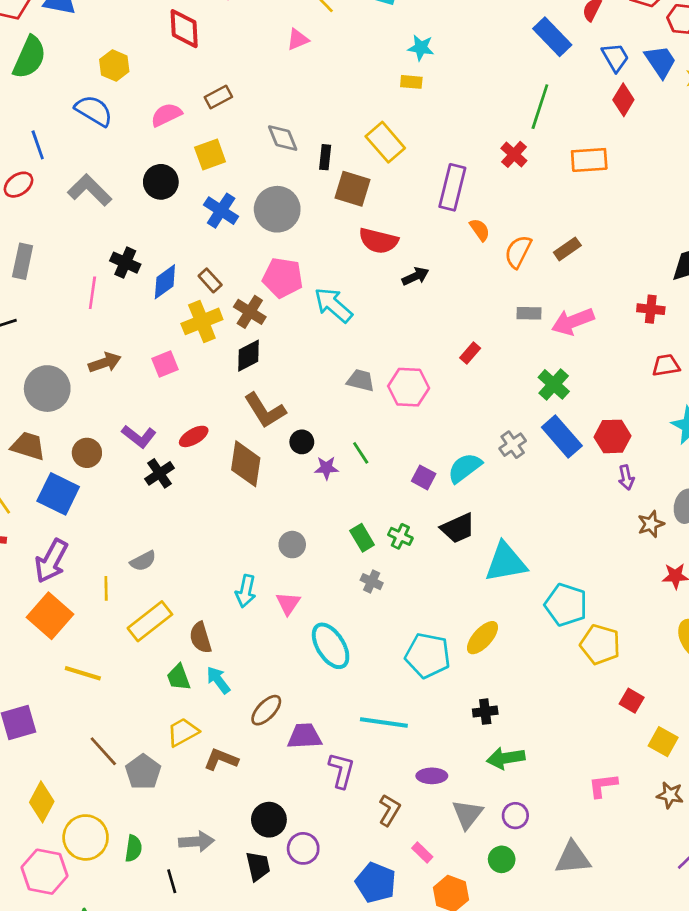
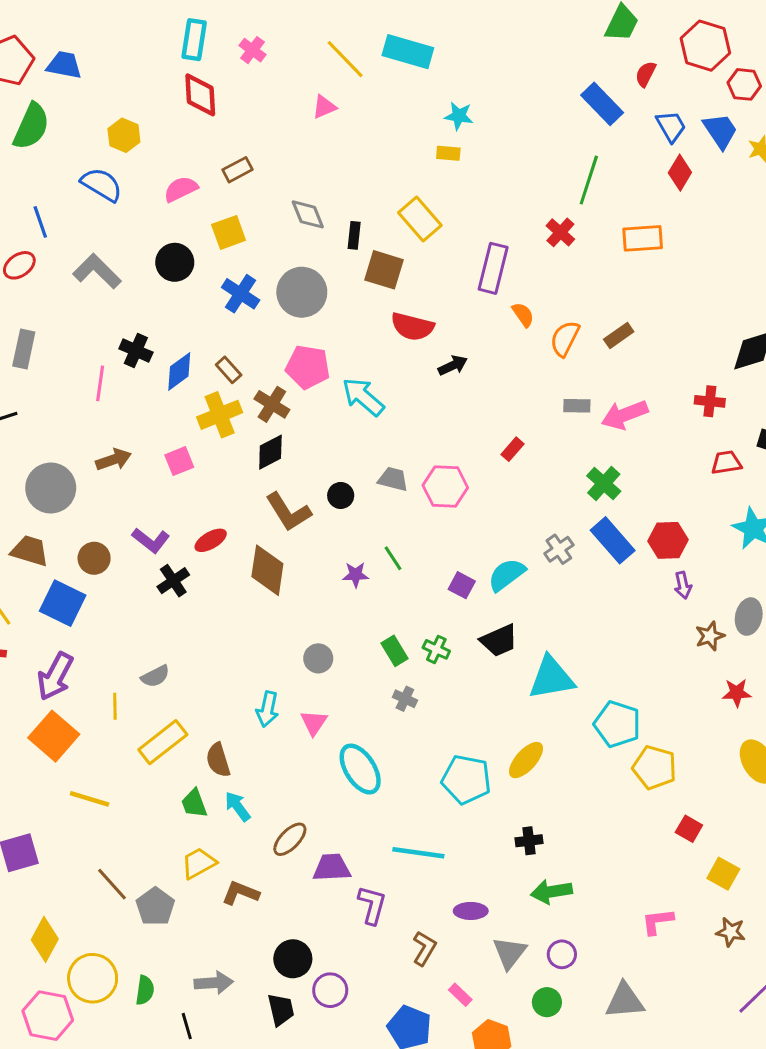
black circle: (302, 442) -> (341, 495), moved

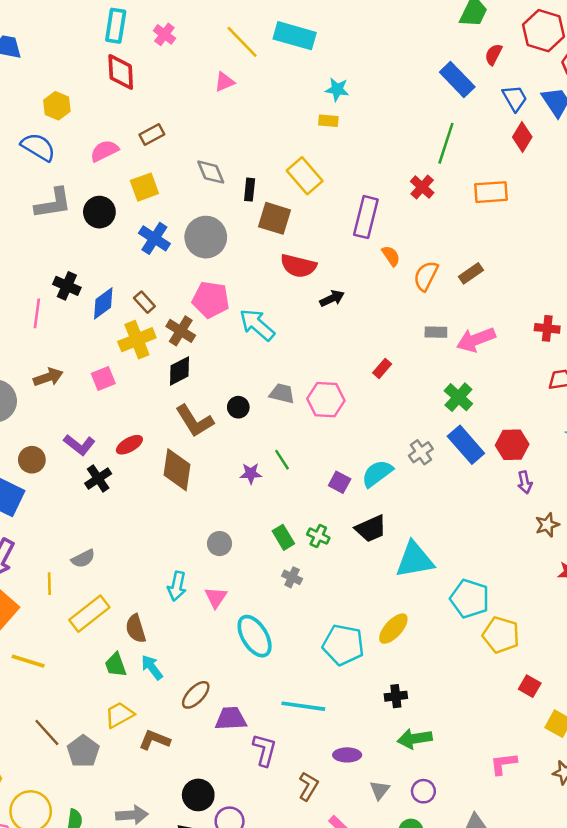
gray L-shape: (97, 271) -> (53, 203), moved, turned 126
gray triangle: (510, 953) -> (380, 790), size x0.7

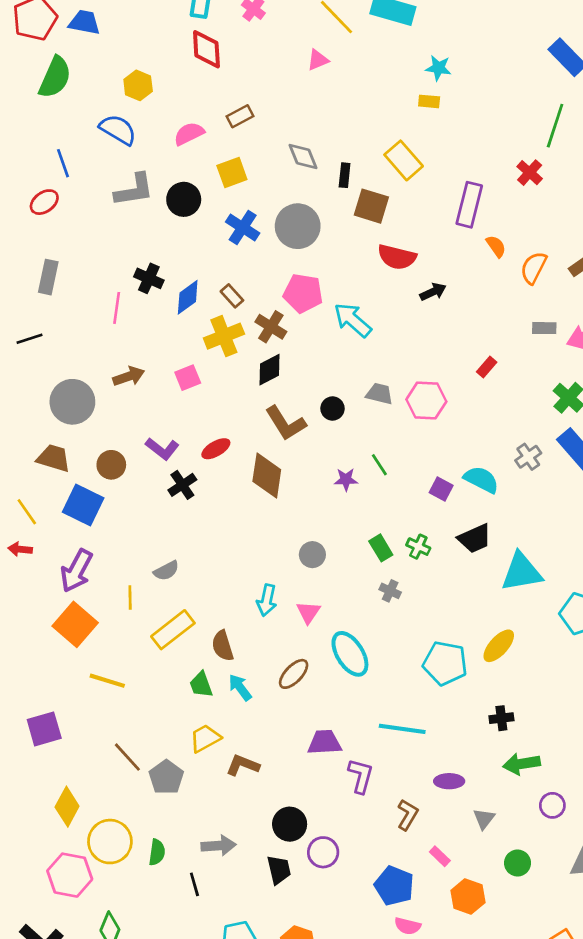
cyan semicircle: (377, 473) -> (481, 480), turned 64
brown ellipse: (196, 695) -> (294, 674), moved
purple circle: (423, 791) -> (552, 805), moved

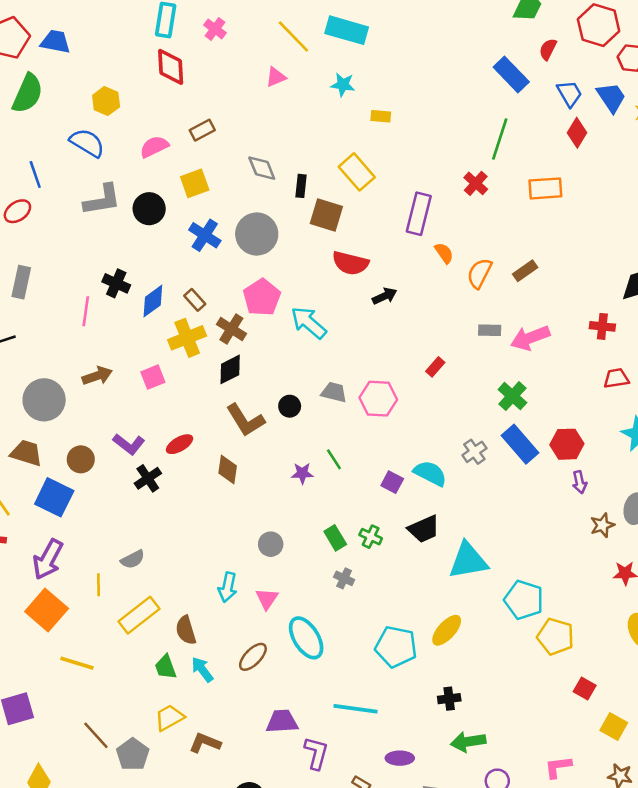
cyan star: (438, 68) -> (343, 85), moved
pink pentagon: (303, 293) -> (262, 297), turned 30
brown diamond: (267, 476) -> (228, 469), size x0.7

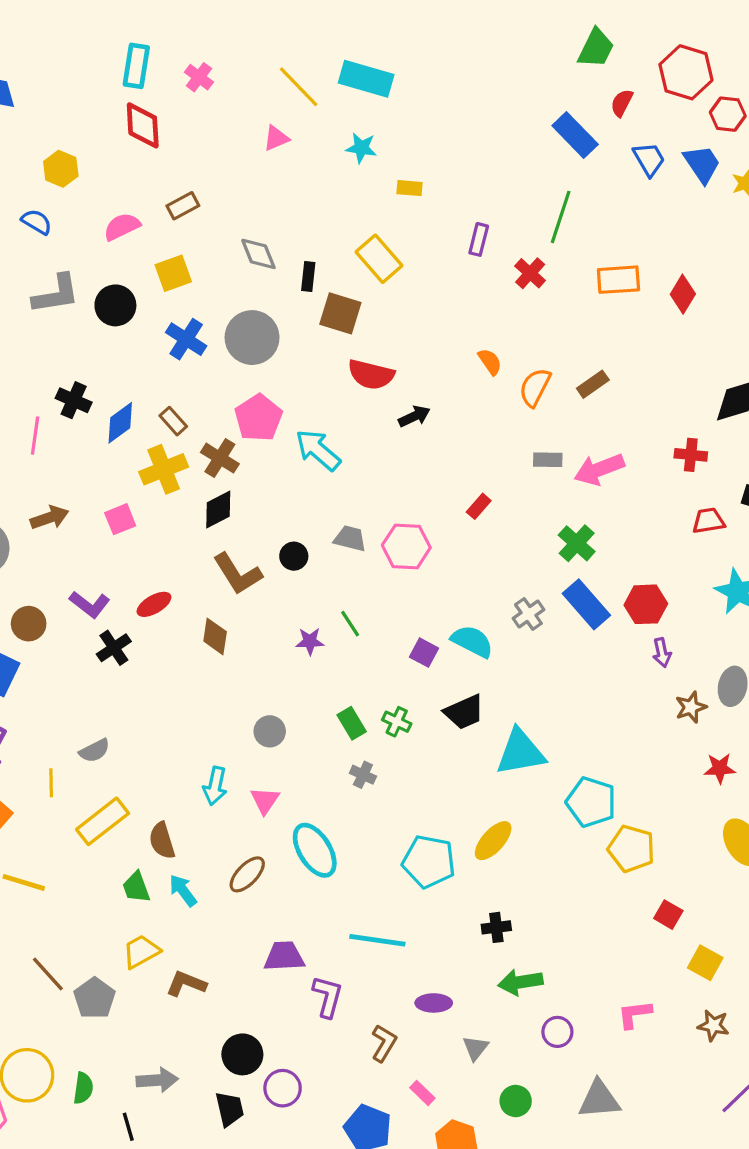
red diamond: (577, 133) -> (683, 294), moved
blue semicircle: (87, 143) -> (37, 222), size x0.7
purple rectangle: (419, 214) -> (479, 239), moved, size x0.6

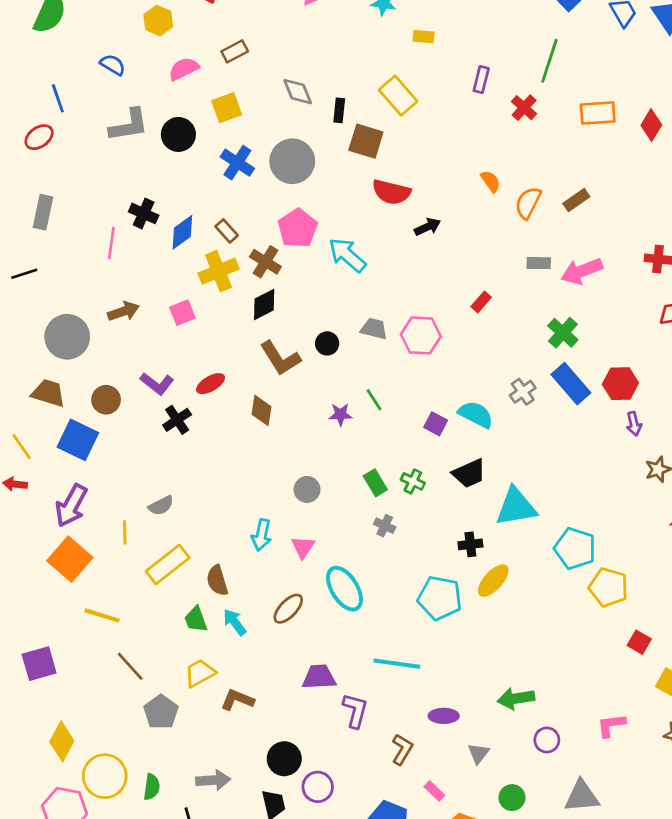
yellow hexagon: (61, 169) -> (158, 21), moved
black cross: (496, 927) -> (470, 544), moved
brown line: (48, 974) -> (130, 666), moved

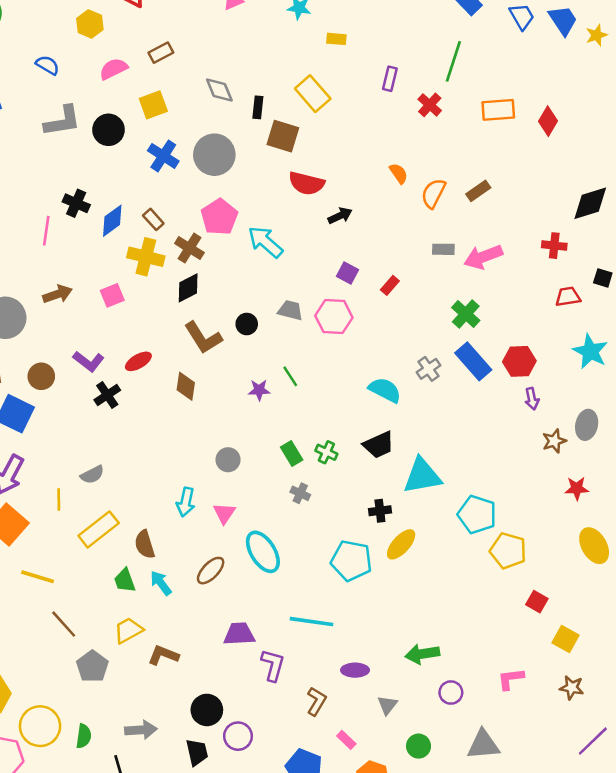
yellow cross: (219, 271) -> (146, 257), turned 36
purple square: (436, 424) -> (348, 273), moved

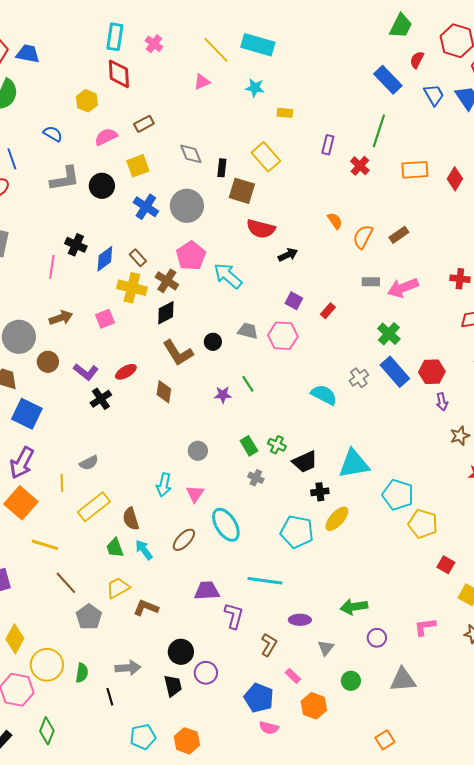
brown circle: (41, 376) -> (48, 362), moved
black trapezoid: (379, 445) -> (305, 462), moved

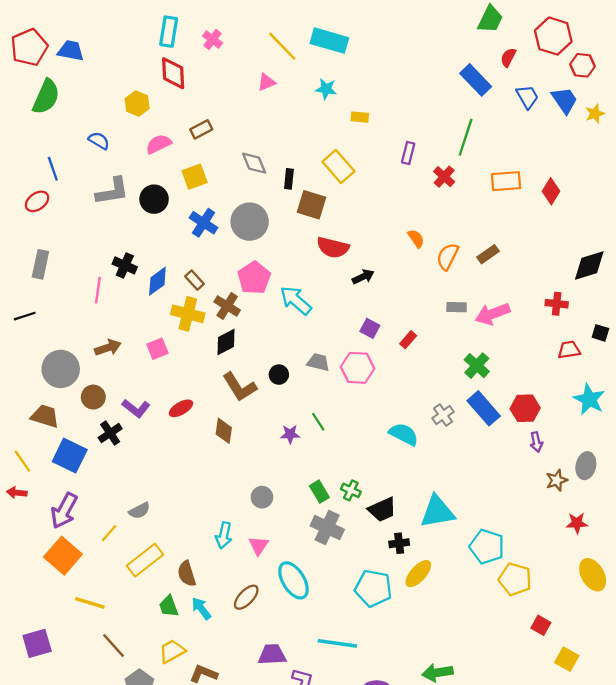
black cross: (101, 399) -> (110, 433), moved
gray cross: (256, 478) -> (327, 528), size x1.8
yellow line: (62, 483) -> (109, 533), turned 42

